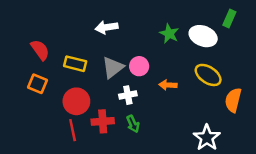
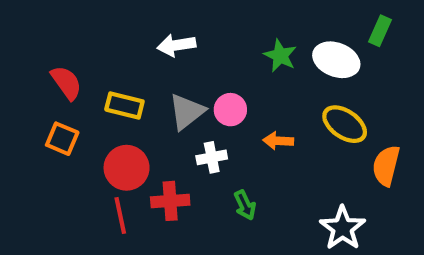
green arrow: (133, 124) -> (245, 205), moved

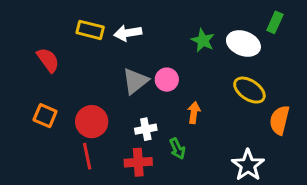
yellow rectangle: (124, 105) -> (90, 30), moved
orange square: (62, 139) -> (45, 116), moved
orange arrow: (278, 141) -> (194, 113), moved, turned 95
white cross: (212, 157) -> (146, 129), moved
red cross: (170, 201) -> (138, 162), moved

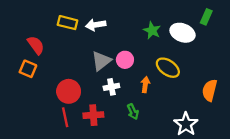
yellow ellipse: (249, 90) -> (168, 68), moved
orange square: (45, 116) -> (28, 69), moved
white cross: (146, 129) -> (111, 87), moved
red cross: (138, 162) -> (93, 115), moved

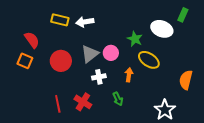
green star: (152, 30) -> (135, 39), moved
red circle: (69, 91) -> (61, 61), moved
red cross: (93, 115) -> (83, 102), turned 36

